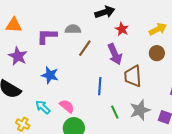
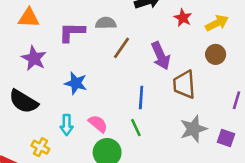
red star: (122, 29) -> (183, 18), moved
cyan arrow: (43, 107) -> (67, 125), turned -133
green line: (115, 112) -> (136, 128), moved

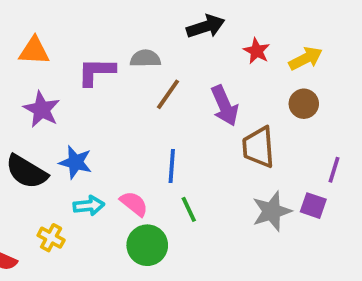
blue star: (76, 83) -> (76, 162), moved
blue line: (141, 98) -> (172, 166), moved
cyan arrow: (67, 125) -> (89, 206), turned -96
purple square: (226, 138) -> (313, 206), moved

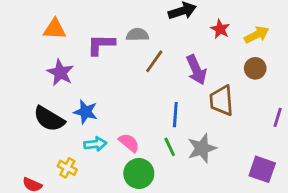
blue line: (172, 166) -> (175, 115), moved
purple square: (313, 206) -> (262, 169), moved, size x1.4
gray star: (272, 211) -> (202, 148), moved

